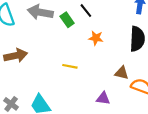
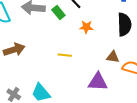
purple triangle: (103, 98) -> (98, 82), size x1.5

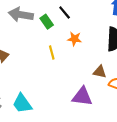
yellow line: (65, 55) -> (52, 52), moved, turned 64

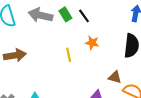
green rectangle: (47, 22) -> (65, 14), moved

